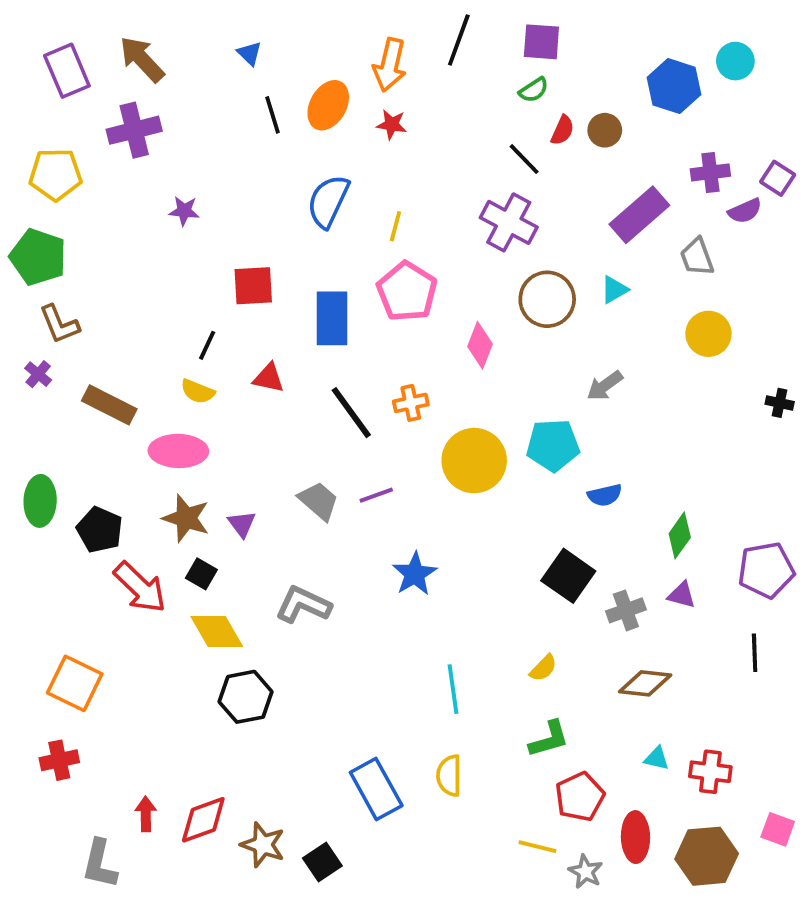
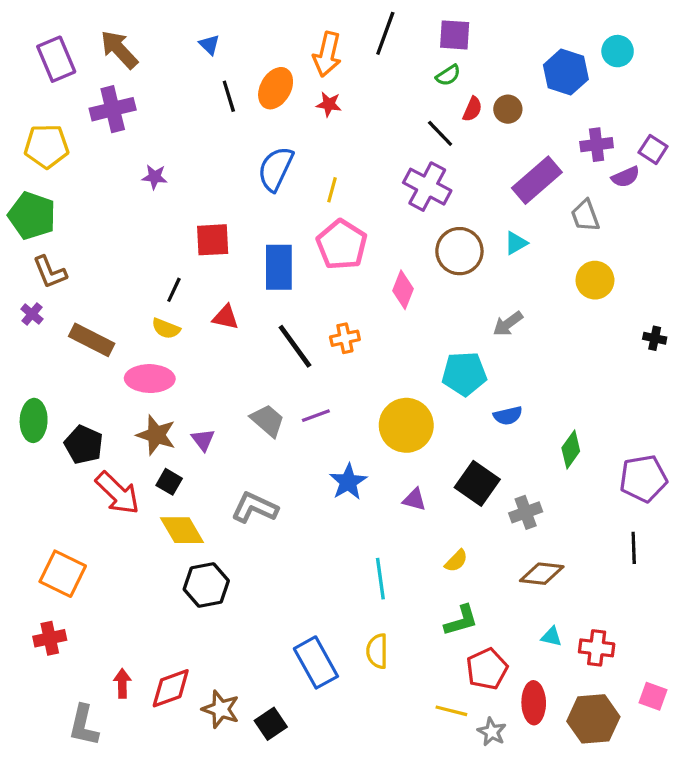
yellow circle: (474, 461) -> (406, 425), moved
purple triangle: (682, 595) -> (414, 500), moved

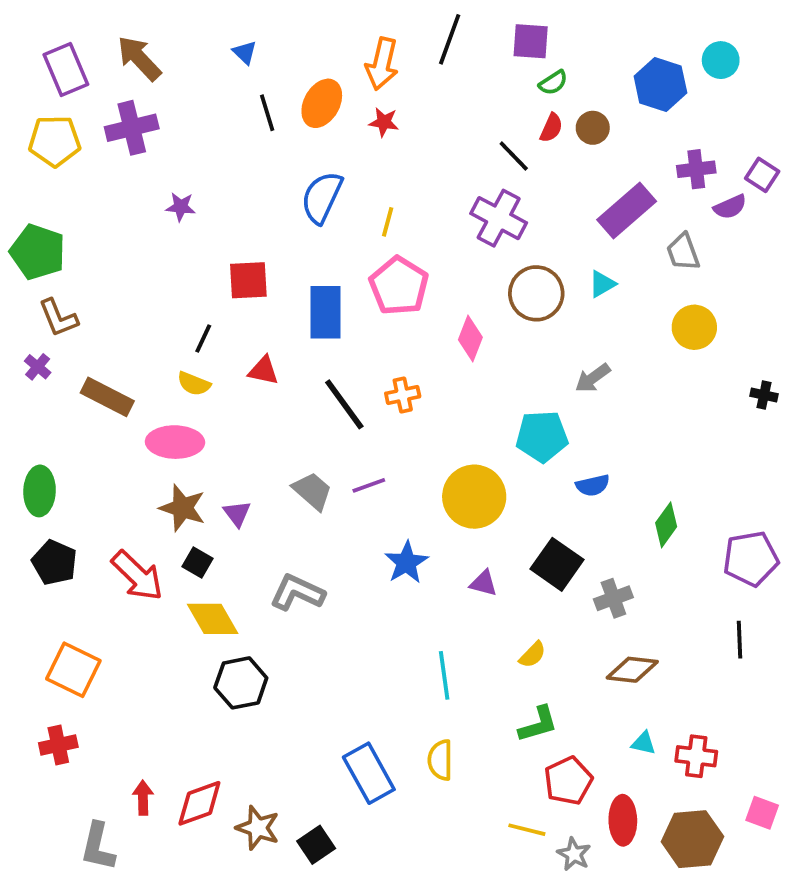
green semicircle: (448, 75) -> (553, 83), moved
yellow pentagon: (47, 146) -> (55, 141), moved
black pentagon: (84, 445) -> (55, 562), moved

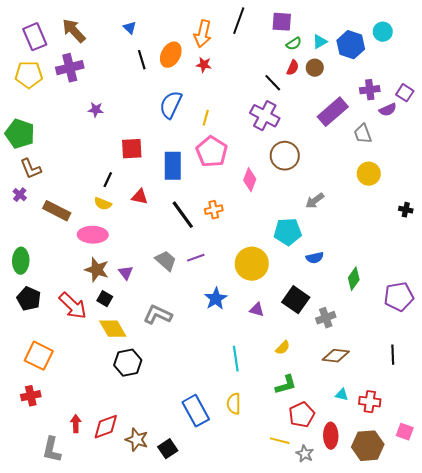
cyan triangle: (602, 284) -> (320, 42), moved
black line: (739, 640) -> (393, 355), moved

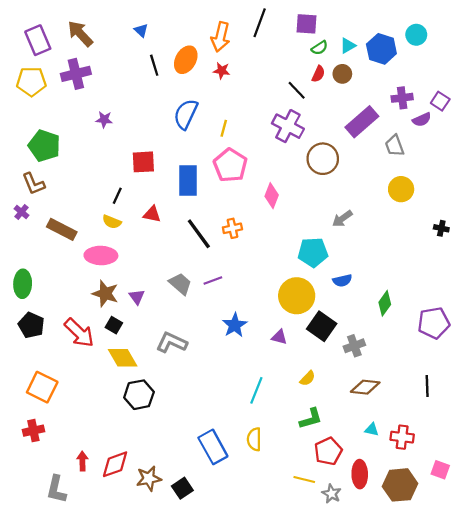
green pentagon: (20, 134) -> (44, 146), moved
brown circle: (285, 156) -> (323, 159), moved
yellow circle: (252, 264) -> (297, 296), moved
cyan line: (236, 359) -> (256, 390), turned 30
brown star: (137, 440) -> (149, 478), turned -30

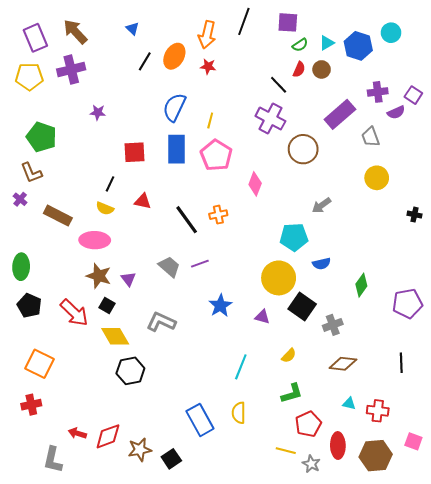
black line: (154, 65) -> (145, 61), turned 48
blue rectangle: (188, 180) -> (176, 149), moved
red arrow: (82, 461) -> (77, 433), turned -72

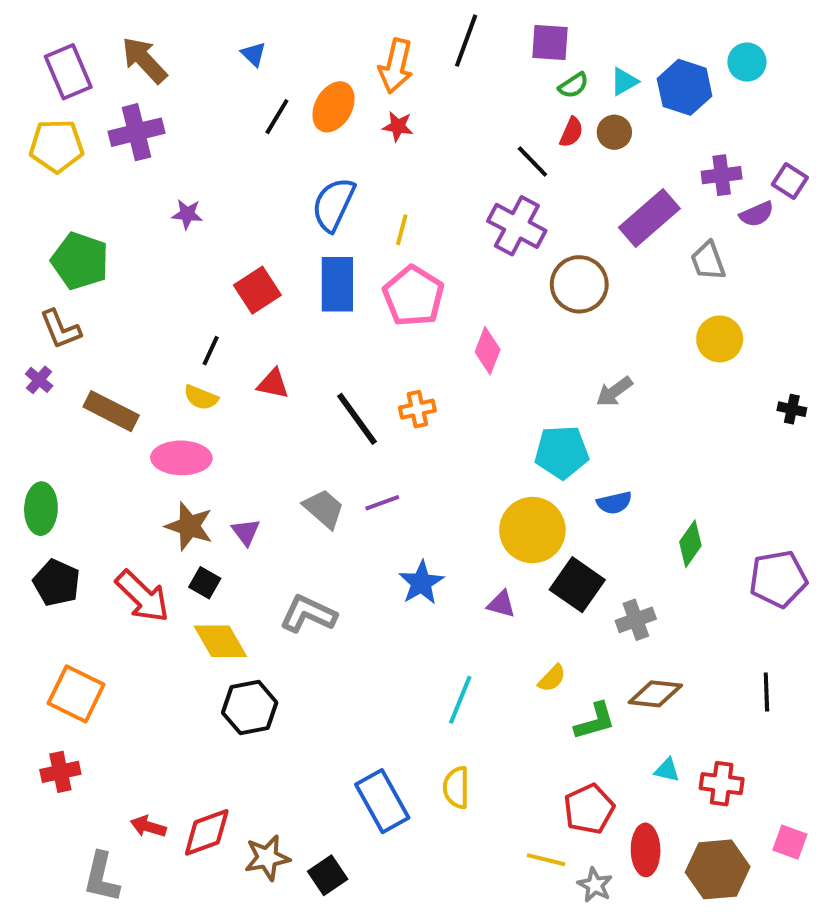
red square: (135, 152) -> (257, 290), turned -30
green L-shape: (292, 393) -> (595, 721), moved

